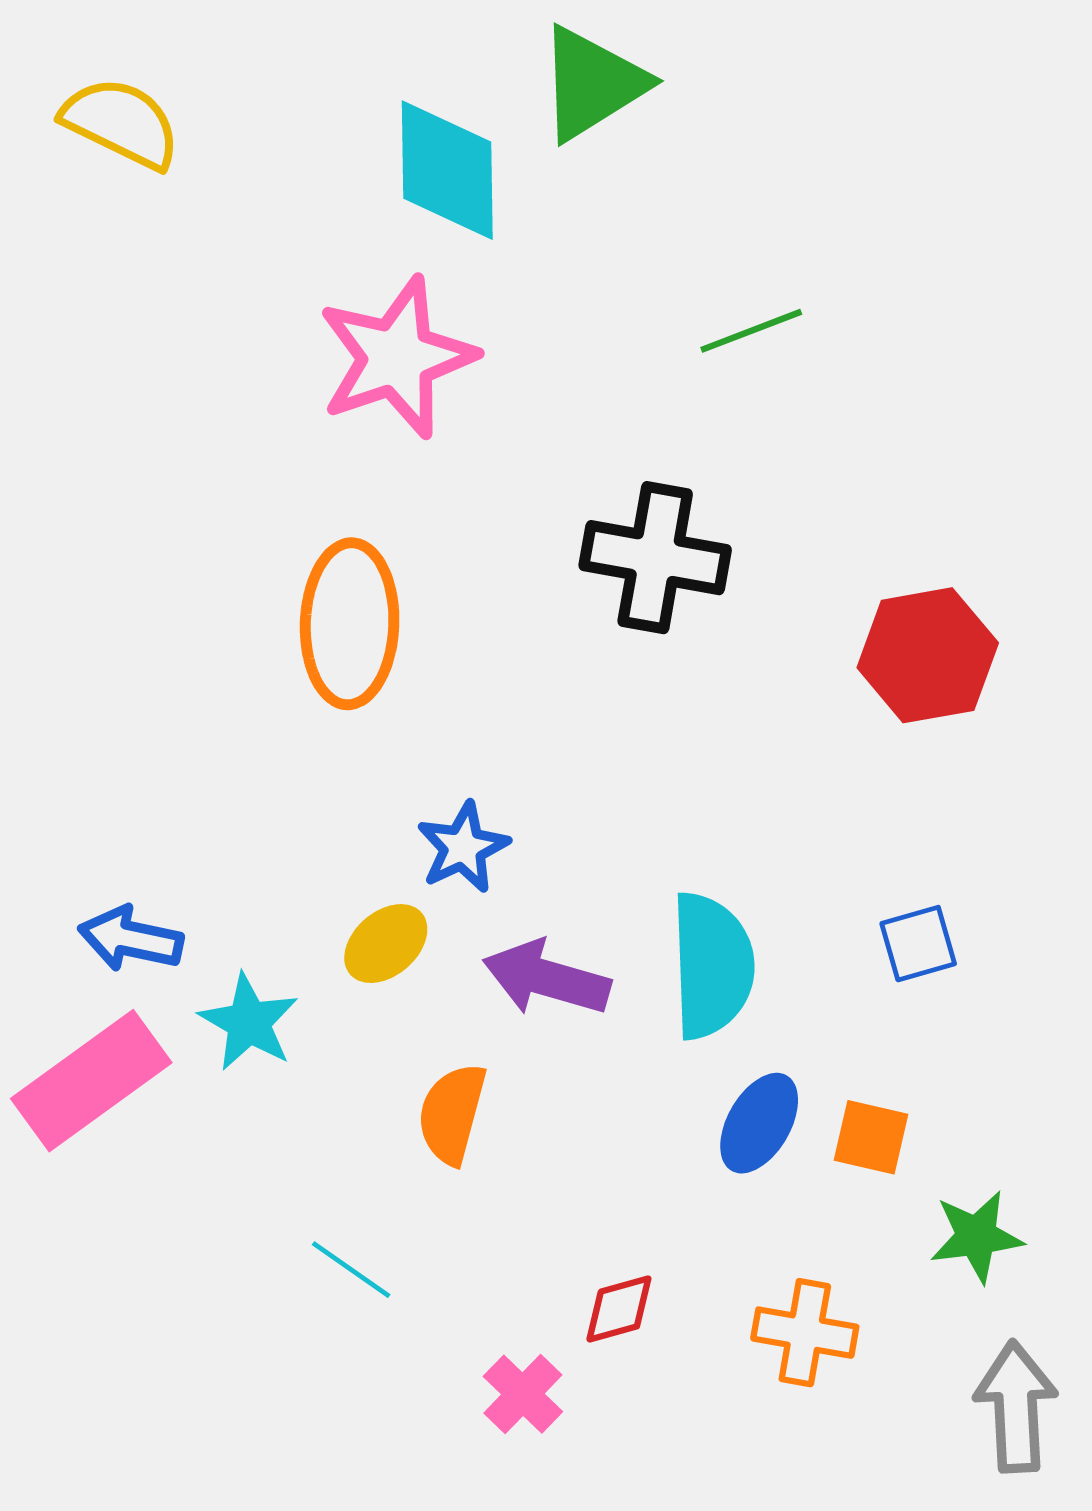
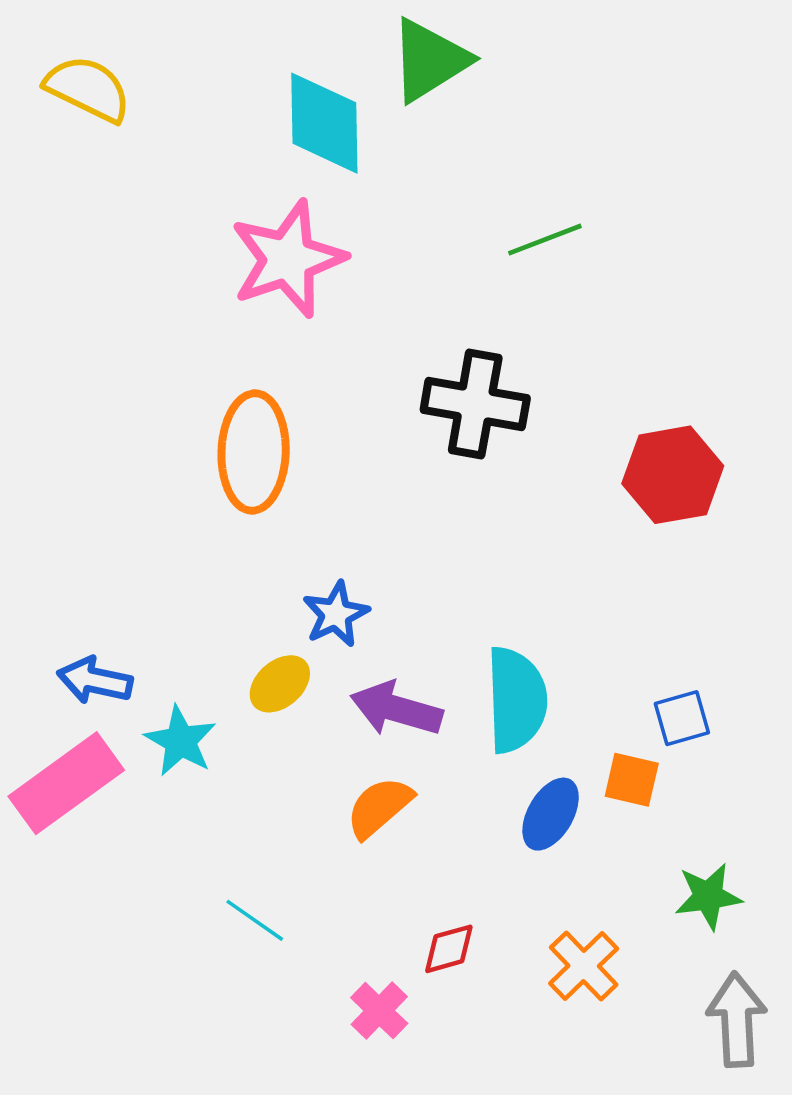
blue square: (918, 944) -> (682, 718), moved
orange semicircle: (452, 1114) -> (379, 807), moved, turned 34
orange square: (871, 1137) -> (632, 780), moved
orange cross: (805, 1333) -> (584, 966), turned 36

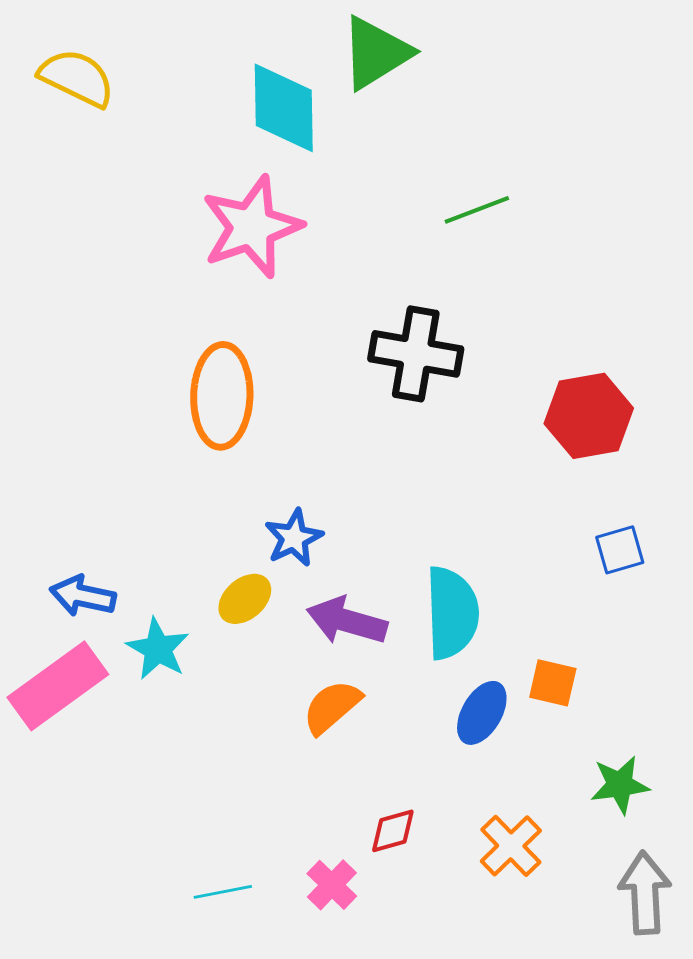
blue square: (682, 718) -> (620, 550), moved
cyan line: (255, 920) -> (223, 892), moved, turned -46

